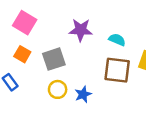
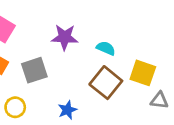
brown square: (117, 70) -> (106, 83), turned 32
yellow circle: (58, 89) -> (15, 107), moved

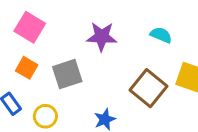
cyan semicircle: (106, 48) -> (161, 35), moved

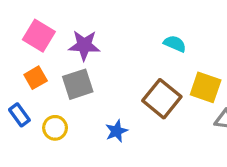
purple star: (102, 37) -> (84, 45), moved
orange square: (27, 68) -> (36, 78), turned 30

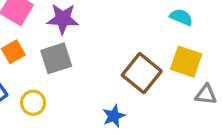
cyan semicircle: (175, 44) -> (181, 17), moved
blue star: (117, 131) -> (114, 116), moved

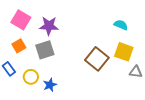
blue star: (114, 116) -> (50, 85), moved

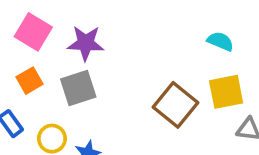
yellow square: (124, 52) -> (226, 92), turned -30

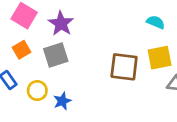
purple star: (86, 43) -> (61, 23), turned 30
brown square: (175, 105) -> (124, 67), turned -32

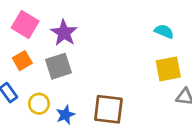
brown square: (124, 67) -> (108, 109), moved

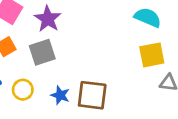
cyan semicircle: (164, 31) -> (148, 17), size x1.4
blue star: (65, 115) -> (60, 95), moved, turned -30

